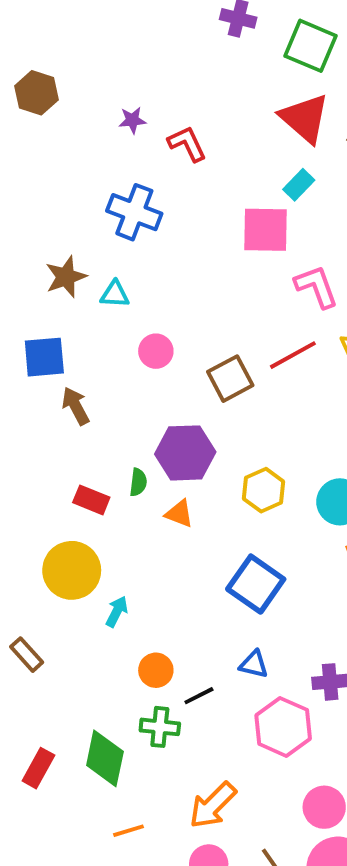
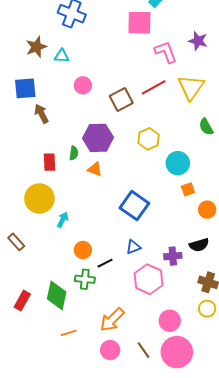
yellow hexagon: (264, 490) -> (149, 139), moved
red rectangle: (91, 500) -> (50, 162), turned 66
blue triangle: (254, 664) -> (133, 247), turned -35

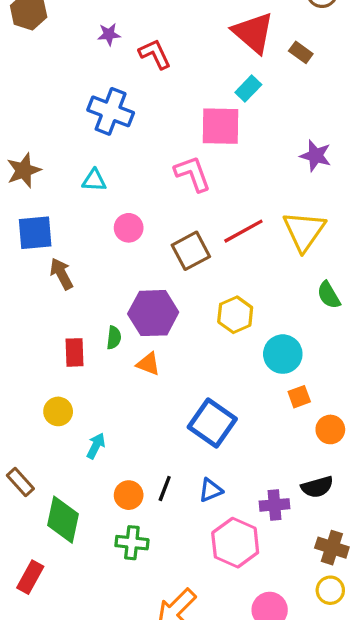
brown star: (36, 47) -> (24, 170), moved
pink L-shape: (166, 52) -> (193, 174), moved
yellow circle: (39, 198) -> (58, 411), size x0.6
black line: (105, 263) -> (165, 489), moved, turned -42
green diamond: (57, 295) -> (63, 520), moved

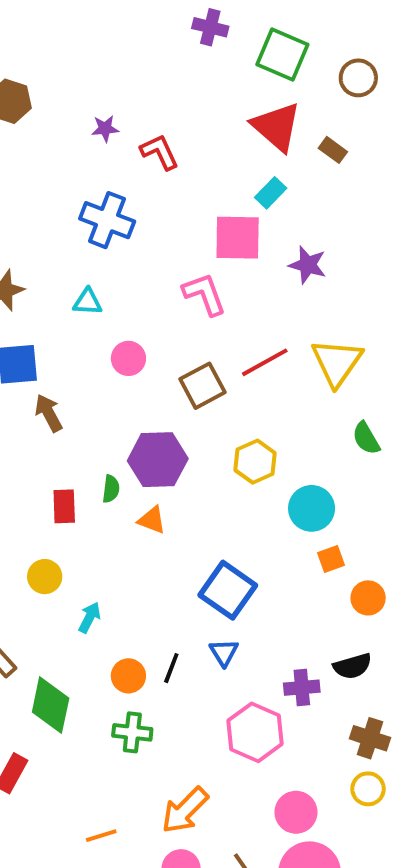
purple star: (316, 156) -> (308, 265), moved
blue triangle: (211, 490) -> (224, 653), moved, turned -40

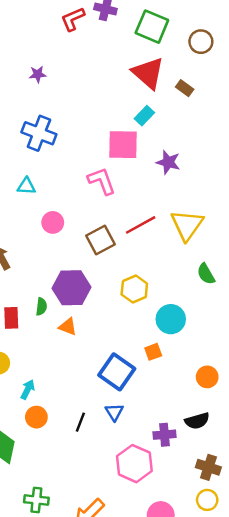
red L-shape: (160, 152) -> (73, 19), moved, turned -88
orange square: (331, 559) -> (153, 352), moved
orange circle: (128, 676) -> (36, 417), moved
green cross: (132, 732) -> (36, 500), moved

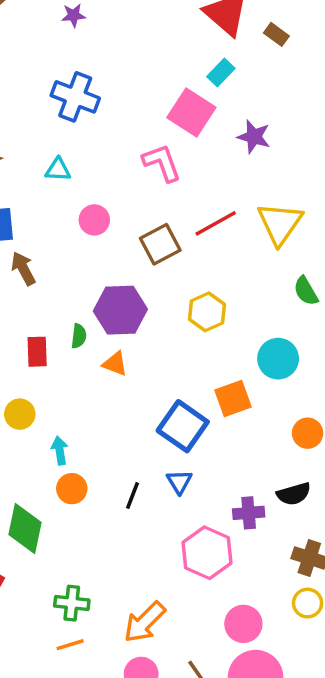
pink square: (123, 145) -> (191, 112), turned 32
cyan circle: (171, 319) -> (278, 359), moved
orange square: (153, 352) -> (233, 398), size x1.5
cyan arrow: (28, 389) -> (60, 450), turned -36

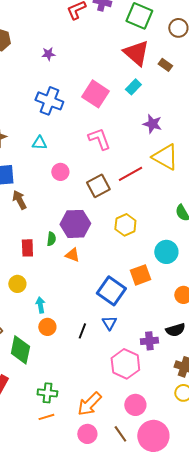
pink square: (191, 112) -> (95, 94), moved
yellow triangle: (280, 223) -> (165, 157), moved, turned -36
pink circle: (243, 624) -> (135, 405), moved

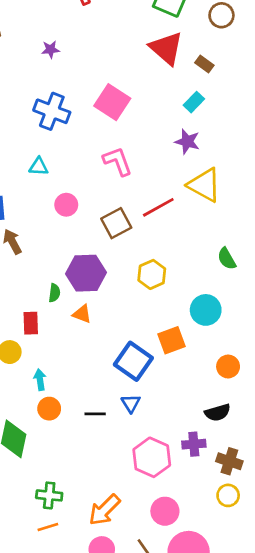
cyan rectangle: (133, 87) -> (194, 102), moved
red rectangle: (27, 248) -> (31, 323), moved
black line: (82, 331) -> (95, 414), turned 70
purple cross: (149, 341) -> (194, 444), moved

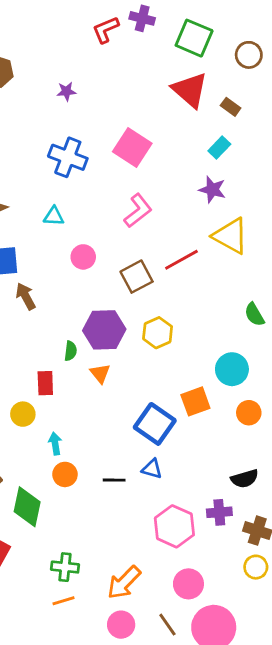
pink L-shape: (118, 161) -> (138, 211), turned 72
yellow hexagon: (152, 274) -> (158, 333), moved
orange triangle: (82, 314) -> (100, 373), turned 30
orange circle: (228, 367) -> (249, 413), moved
blue triangle: (131, 403) -> (152, 469), turned -42

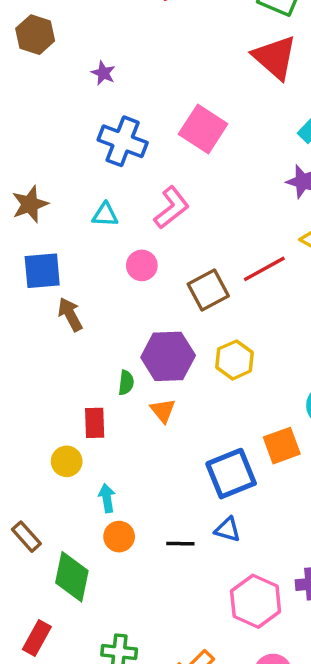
purple star: (66, 91) -> (103, 73), moved, turned 30
pink L-shape: (138, 211) -> (172, 208), moved
blue square: (155, 424) -> (231, 474), turned 33

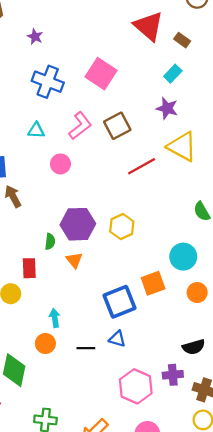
brown square: (208, 290) -> (117, 126), moved
cyan arrow: (107, 498) -> (55, 318), moved

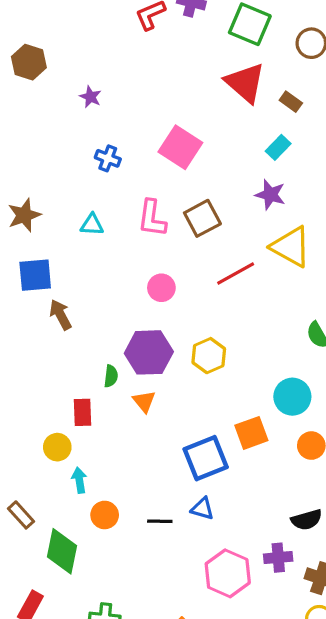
blue cross: (48, 82) -> (108, 158), size x0.6
pink L-shape: (80, 126) -> (152, 218), turned 136
pink circle: (60, 164) -> (161, 288), moved
cyan arrow: (55, 318) -> (79, 480), moved

